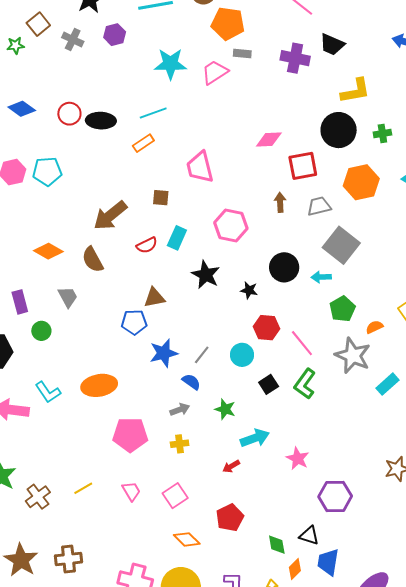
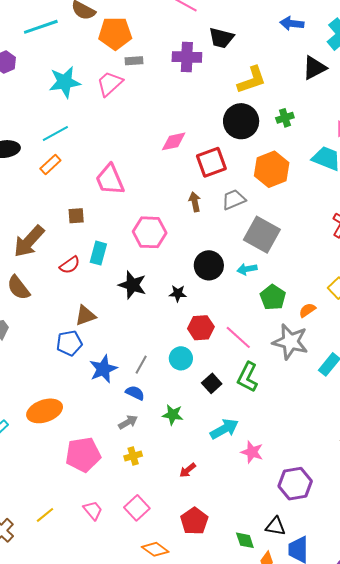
cyan arrow: (255, 438) -> (224, 429), moved

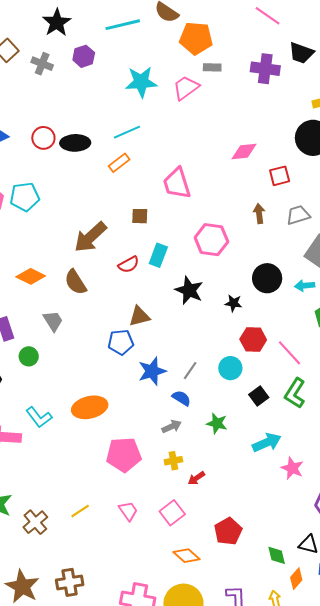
red square: (211, 162) -> (280, 176), size x0.7
red arrow: (188, 470) -> (196, 478), moved

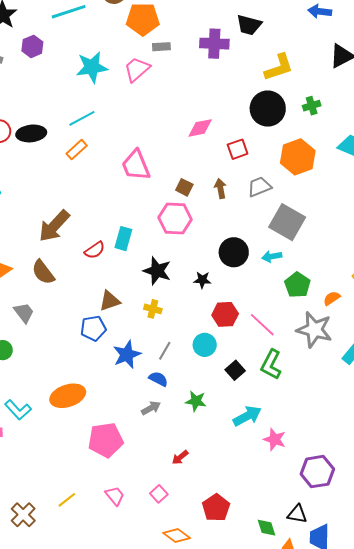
brown square: (140, 216) -> (184, 187), moved, turned 30
yellow cross: (173, 461) -> (153, 309), moved, turned 30
pink square: (172, 513) -> (159, 494), size x0.7

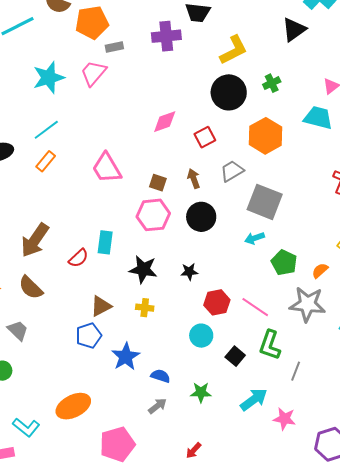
black circle: (234, 252) -> (201, 217), moved
gray line: (165, 351) -> (296, 371), moved

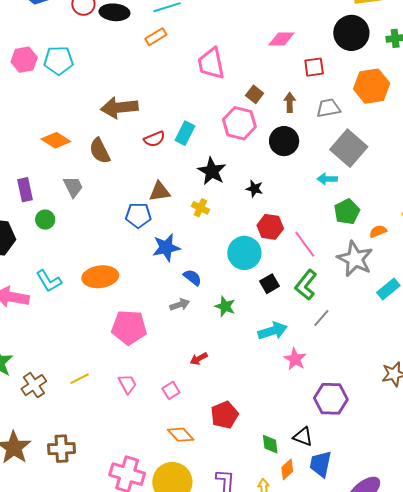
brown arrow: (35, 240) -> (119, 108), turned 30
cyan circle: (201, 336) -> (244, 253), size x1.4

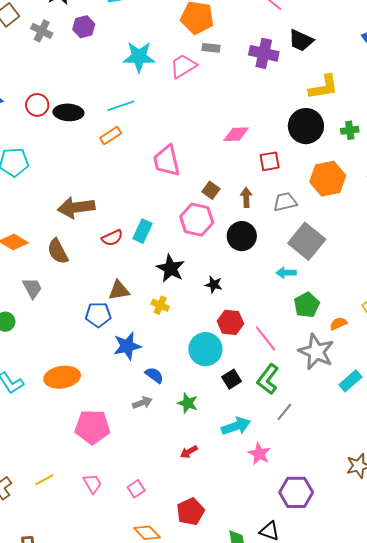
red arrow: (199, 359) -> (189, 452), moved

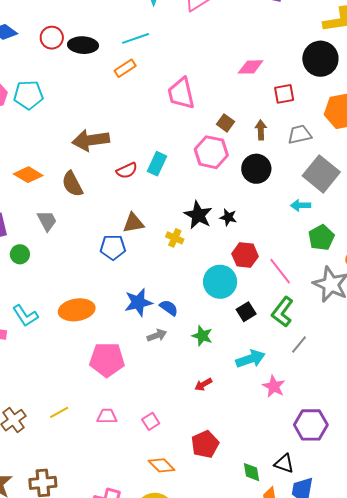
black star: (171, 268) -> (198, 215), moved
blue star: (127, 346) -> (138, 302), moved
pink trapezoid: (92, 484) -> (107, 416), turned -60

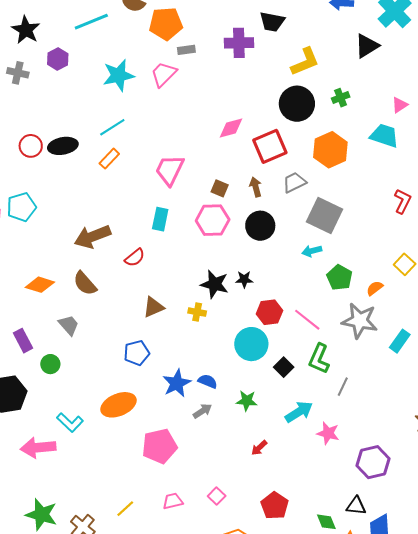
pink trapezoid: (181, 93) -> (170, 170), turned 52
red square: (284, 94) -> (270, 146), size x1.6
cyan rectangle: (157, 164) -> (160, 219), moved
blue pentagon: (113, 247) -> (137, 353), moved

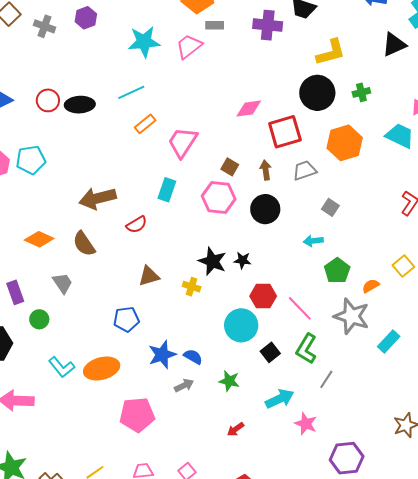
orange rectangle: (109, 159) -> (145, 124), moved
gray square: (325, 216) -> (330, 207), size x0.5
cyan L-shape: (70, 422) -> (62, 367), moved

